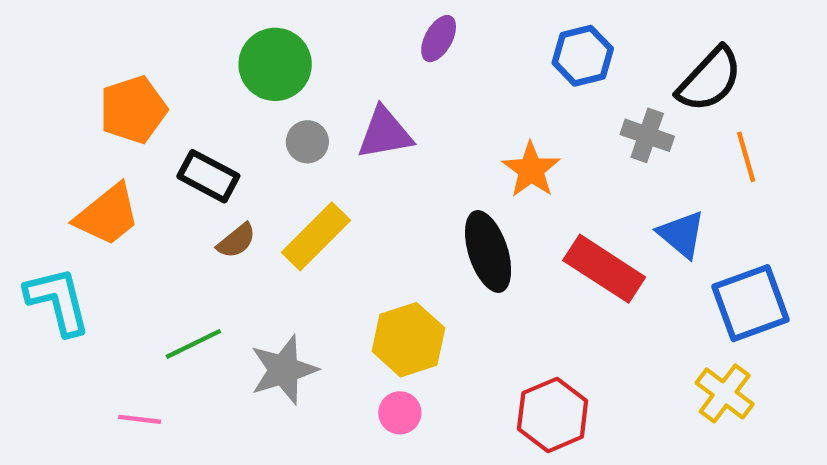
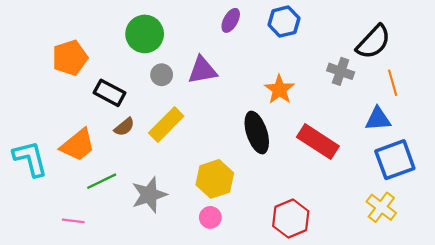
blue hexagon: (583, 56) -> (284, 22), moved
orange trapezoid: (107, 215) -> (78, 145), moved
blue triangle: (682, 234) -> (378, 119), moved, turned -44

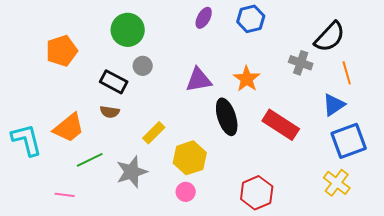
purple triangle: (202, 70) -> (199, 80), moved
black rectangle: (110, 93) -> (114, 82), moved
blue triangle: (378, 119) -> (334, 105), turned -30
yellow rectangle: (166, 125) -> (154, 133), moved, size x0.7
brown semicircle: (124, 127) -> (110, 112), turned 48

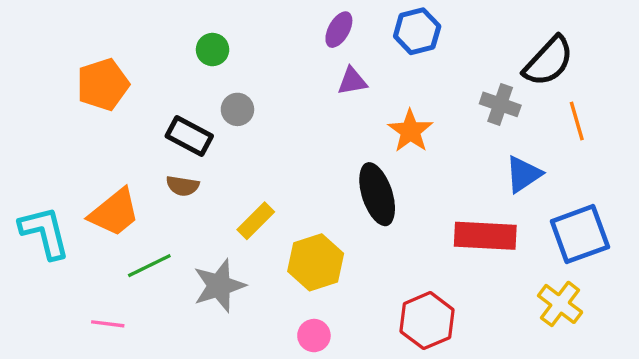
green circle: (128, 30) -> (213, 50), size x0.6
purple triangle: (199, 80) -> (352, 81), moved, size x0.7
blue triangle: (334, 105) -> (523, 174), moved
red rectangle: (281, 125) -> (485, 236), moved, turned -30
pink circle: (186, 192) -> (314, 336), moved

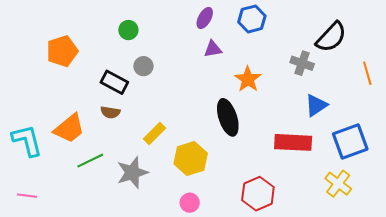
orange line: (577, 121) -> (367, 73), moved
pink line: (108, 324) -> (27, 196), moved

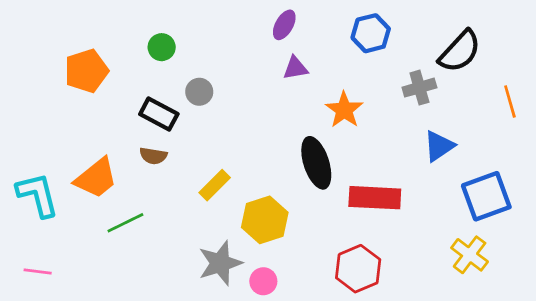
blue hexagon: (252, 19) -> (371, 33), moved
green circle: (128, 30) -> (162, 47), moved
gray cross: (302, 63) -> (419, 88), turned -35
red rectangle: (293, 142) -> (375, 198), moved
gray star: (132, 173) -> (220, 263), moved

